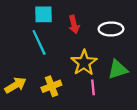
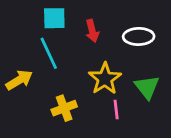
green triangle: (118, 69) -> (147, 87), turned -50
yellow arrow: (15, 85) -> (19, 80), moved

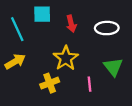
cyan line: (49, 53) -> (17, 29), moved
yellow star: (105, 79) -> (66, 58), moved

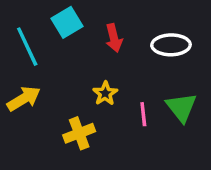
cyan square: (42, 14) -> (67, 22), turned -30
yellow star: (66, 58) -> (105, 93), size x0.6
pink line: (90, 84) -> (143, 114), moved

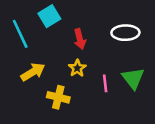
red arrow: (114, 38) -> (80, 39), moved
yellow arrow: (24, 99) -> (33, 72), moved
yellow cross: (79, 133) -> (58, 97), turned 35

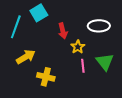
cyan line: (20, 34) -> (16, 27), turned 45
yellow star: (77, 68) -> (78, 47), moved

